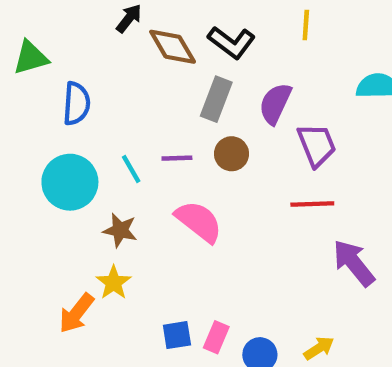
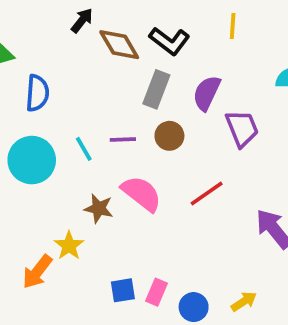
red line: (312, 204) -> (207, 194), moved, turned -33
brown star: (120, 230) -> (99, 208), moved

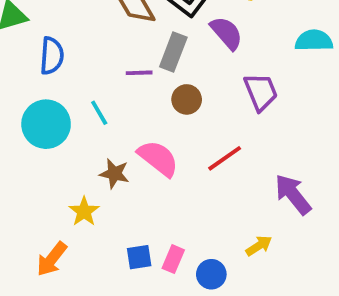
purple semicircle: (207, 93) -> (227, 33), moved, turned 114
purple line: (123, 140) -> (139, 73), moved
orange arrow: (37, 272) -> (52, 259), moved
yellow arrow: (244, 301) -> (259, 246), moved

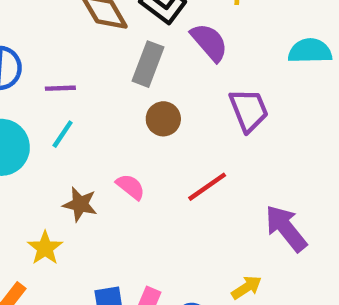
purple line: (139, 73) -> (60, 88), moved
cyan line: (99, 113) -> (63, 134), turned 64
pink semicircle: (158, 158) -> (130, 187), size x0.6

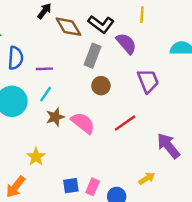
pink semicircle: (130, 187) -> (83, 123), size x1.5
brown star: (80, 204) -> (55, 117), moved, turned -30

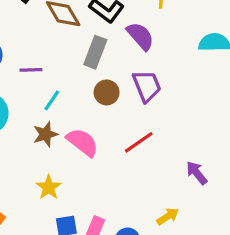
purple trapezoid: (148, 81) -> (147, 86), moved
cyan line: (46, 94) -> (52, 100), moved
purple arrow: (168, 146) -> (197, 173), size x0.7
yellow star: (36, 157) -> (49, 187), moved

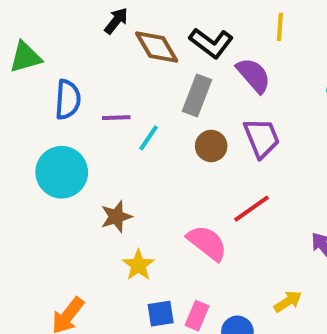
cyan line: (52, 100) -> (149, 138), moved
brown star: (45, 134) -> (116, 217), moved
pink semicircle: (82, 142) -> (207, 243), moved

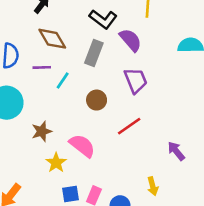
brown diamond: (157, 47) -> (52, 39), moved
brown circle: (211, 146) -> (97, 100), moved
pink semicircle: (207, 243) -> (82, 146), moved
yellow arrow: (288, 301) -> (153, 186), turned 108

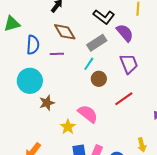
gray rectangle: (94, 53) -> (97, 43), turned 36
cyan line: (63, 80) -> (89, 64), moved
brown star: (42, 131) -> (47, 103), moved

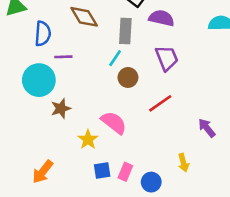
purple semicircle: (125, 33) -> (162, 18), turned -36
gray rectangle: (97, 43) -> (125, 31), turned -54
purple line: (57, 54) -> (63, 57), moved

